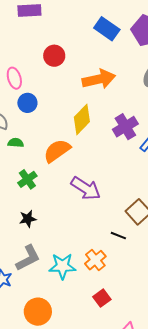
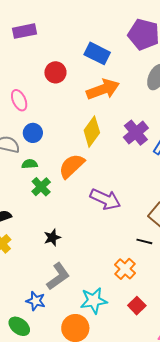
blue rectangle: (107, 29) -> (97, 53), moved
blue circle: (27, 103) -> (33, 133), moved
green cross: (27, 179) -> (41, 187), moved
cyan star: (62, 266) -> (94, 301), moved

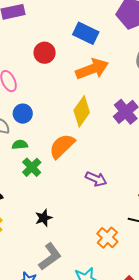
purple arrow: (105, 199) -> (96, 179), size x0.7
orange cross: (125, 269) -> (107, 238), moved

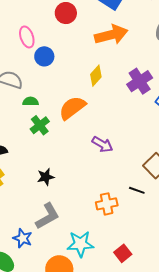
yellow diamond: (82, 111) -> (96, 76), size x0.7
blue circle: (23, 114) -> (44, 56), moved
orange cross: (107, 238) -> (107, 204), turned 30

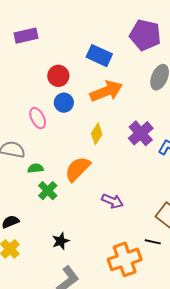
pink ellipse: (27, 37) -> (38, 118), moved
blue circle: (44, 56) -> (64, 103), moved
orange cross: (107, 204) -> (125, 259), size x1.5

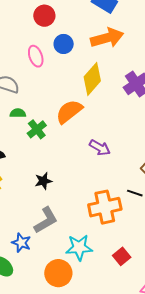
red circle: (58, 76) -> (44, 16), moved
yellow diamond: (97, 134) -> (92, 79), size x1.5
green semicircle: (35, 168) -> (18, 113), moved

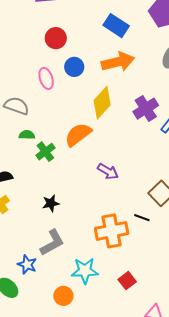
orange circle: (58, 273) -> (63, 296), size x0.7

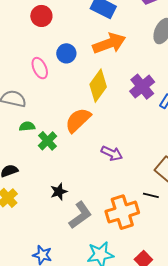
red circle: (56, 38) -> (41, 16), moved
gray L-shape: (52, 243) -> (80, 215), moved

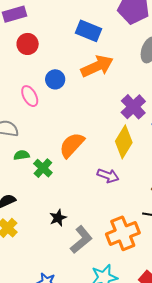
yellow diamond: (98, 86) -> (124, 142), moved

